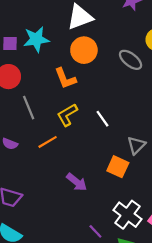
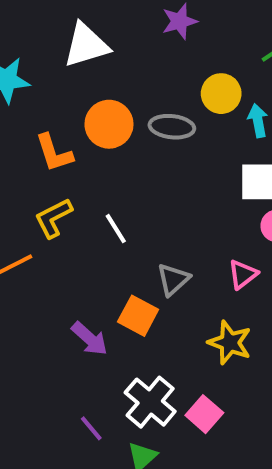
orange circle: (84, 50) -> (109, 124), moved
gray ellipse: (131, 60) -> (172, 127), turned -35
purple arrow: (77, 182) -> (90, 339), moved

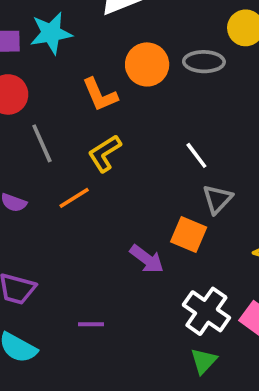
white line: (116, 229) -> (196, 155), moved
purple line: (91, 428) -> (91, 324), moved, turned -45

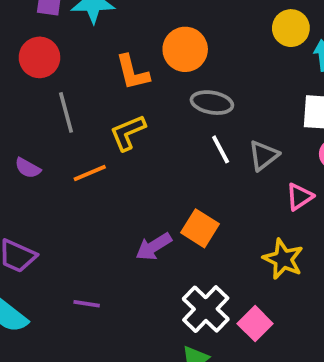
gray ellipse: (204, 62) -> (212, 103), moved
gray triangle: (217, 199) -> (263, 155), moved
purple arrow: (147, 259) -> (154, 247), turned 102

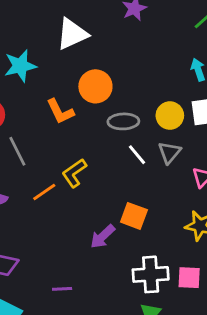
yellow circle: (291, 28) -> (170, 116), moved
yellow L-shape: (128, 133) -> (74, 173), moved
white cross: (206, 309) -> (151, 274), turned -36
pink square: (255, 324) -> (189, 278), turned -30

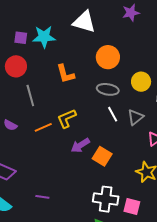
white triangle: (72, 34) -> (84, 22), turned 30
orange circle: (95, 86) -> (108, 57), moved
yellow circle: (170, 116) -> (141, 82), moved
purple arrow: (103, 236) -> (80, 145), moved

